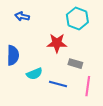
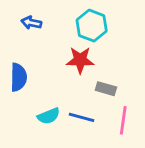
cyan hexagon: (77, 18) -> (92, 26), moved
cyan semicircle: (34, 74) -> (49, 116), moved

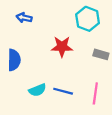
cyan hexagon: (92, 26) -> (88, 19), moved
gray rectangle: (106, 89) -> (101, 54), moved

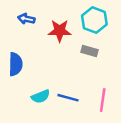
red star: (62, 47) -> (60, 31), moved
gray rectangle: (101, 54) -> (90, 51), moved

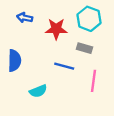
blue line: (68, 98) -> (64, 66), moved
pink line: (103, 100) -> (94, 81), moved

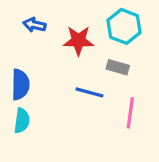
cyan semicircle: (38, 91) -> (22, 121), moved, turned -60

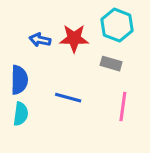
blue arrow: (34, 25) -> (40, 40), moved
blue line: (89, 92) -> (68, 98), moved

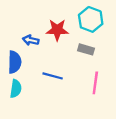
blue arrow: (40, 40) -> (31, 40), moved

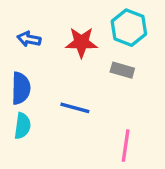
blue arrow: (31, 40) -> (29, 39), moved
pink line: (95, 83) -> (126, 146), moved

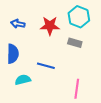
cyan semicircle: (22, 126) -> (23, 80), moved, turned -112

